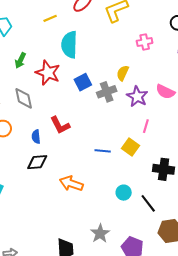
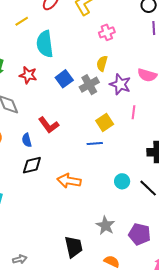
pink cross: (145, 42) -> (107, 32), moved
red star: (48, 73) -> (28, 75), size x0.7
yellow square: (131, 147) -> (105, 122), moved, turned 30

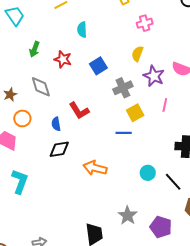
cyan semicircle: (45, 44) -> (82, 30), size x0.6
gray cross: (89, 85) -> (123, 88), moved

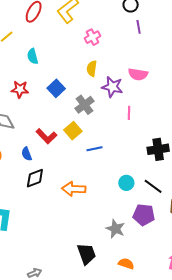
yellow square: (135, 113) -> (73, 131), moved
purple pentagon: (161, 227) -> (144, 215), moved

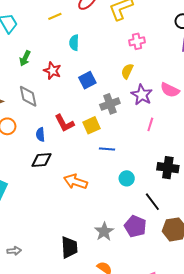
cyan circle: (126, 183) -> (127, 178), moved

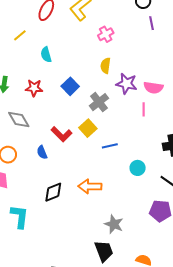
pink semicircle: (170, 90) -> (153, 88), moved
black diamond: (41, 160) -> (53, 192), moved
gray star: (104, 232) -> (114, 224), moved

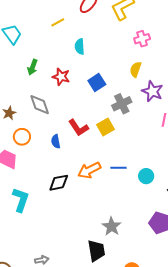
blue line: (110, 146) -> (119, 168), moved
orange arrow: (90, 186) -> (89, 170), moved, turned -40

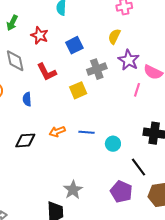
red L-shape: (78, 128) -> (47, 72), moved
orange arrow: (89, 170) -> (57, 132), size x0.7

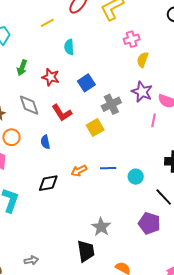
yellow semicircle: (114, 36) -> (143, 60), moved

